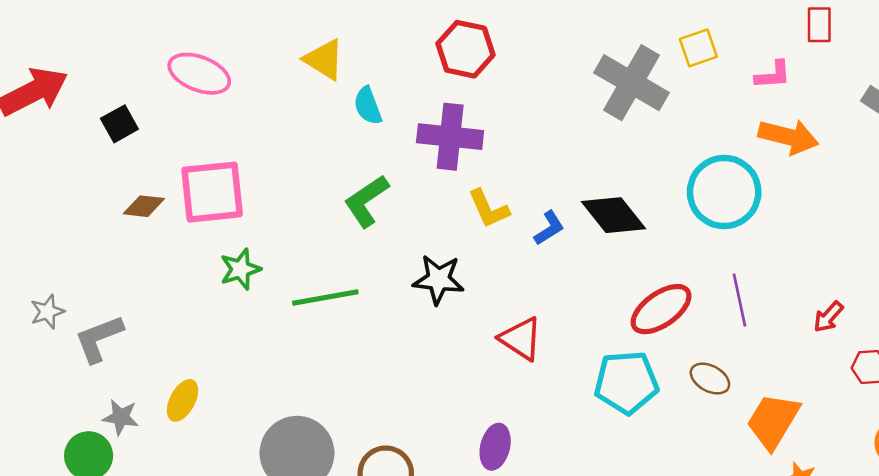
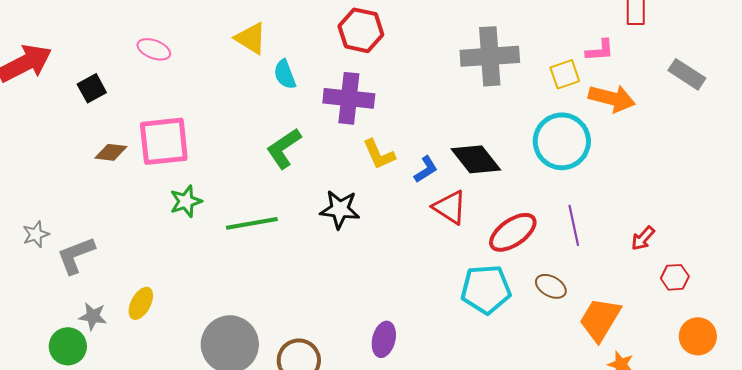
yellow square: (698, 48) -> (565, 74), moved
pink ellipse: (199, 74) -> (154, 49), size x0.7
gray cross: (631, 83) -> (490, 56), turned -34
red triangle: (521, 339) -> (450, 207), moved

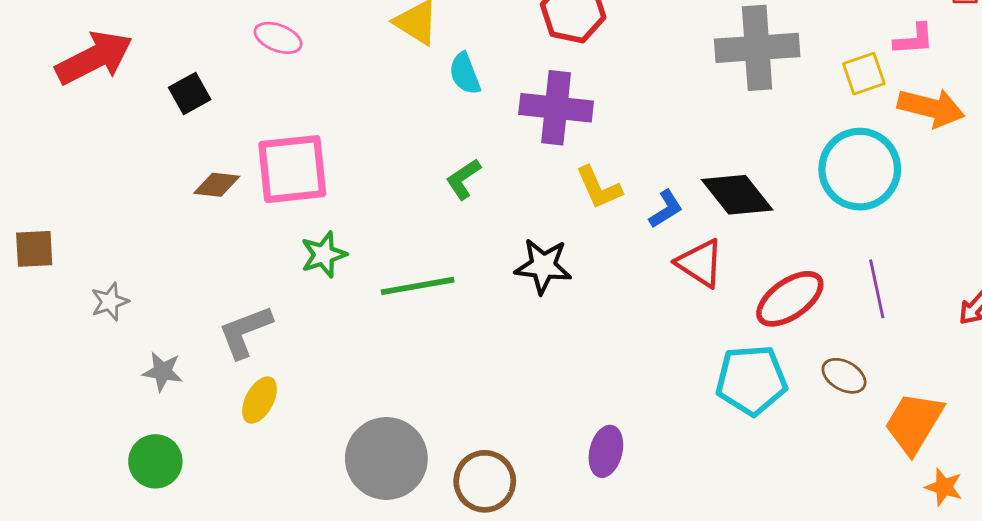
green L-shape: (284, 148) -> (463, 179), size x0.7
gray L-shape: (76, 255) -> (245, 332), moved
gray star: (93, 316) -> (163, 372), moved

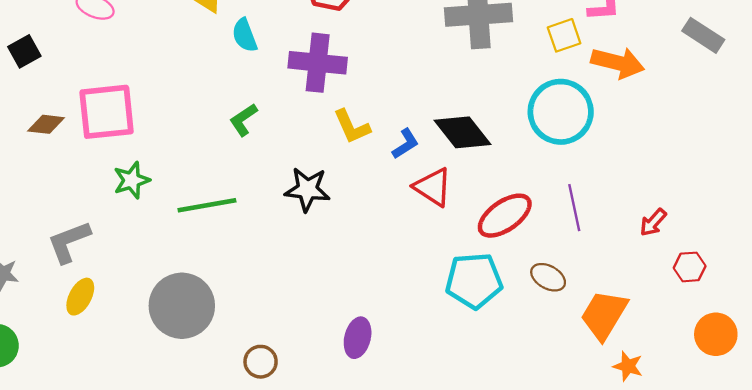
gray circle: (386, 458) -> (182, 306), moved
brown circle: (485, 481) -> (261, 362), size x0.7

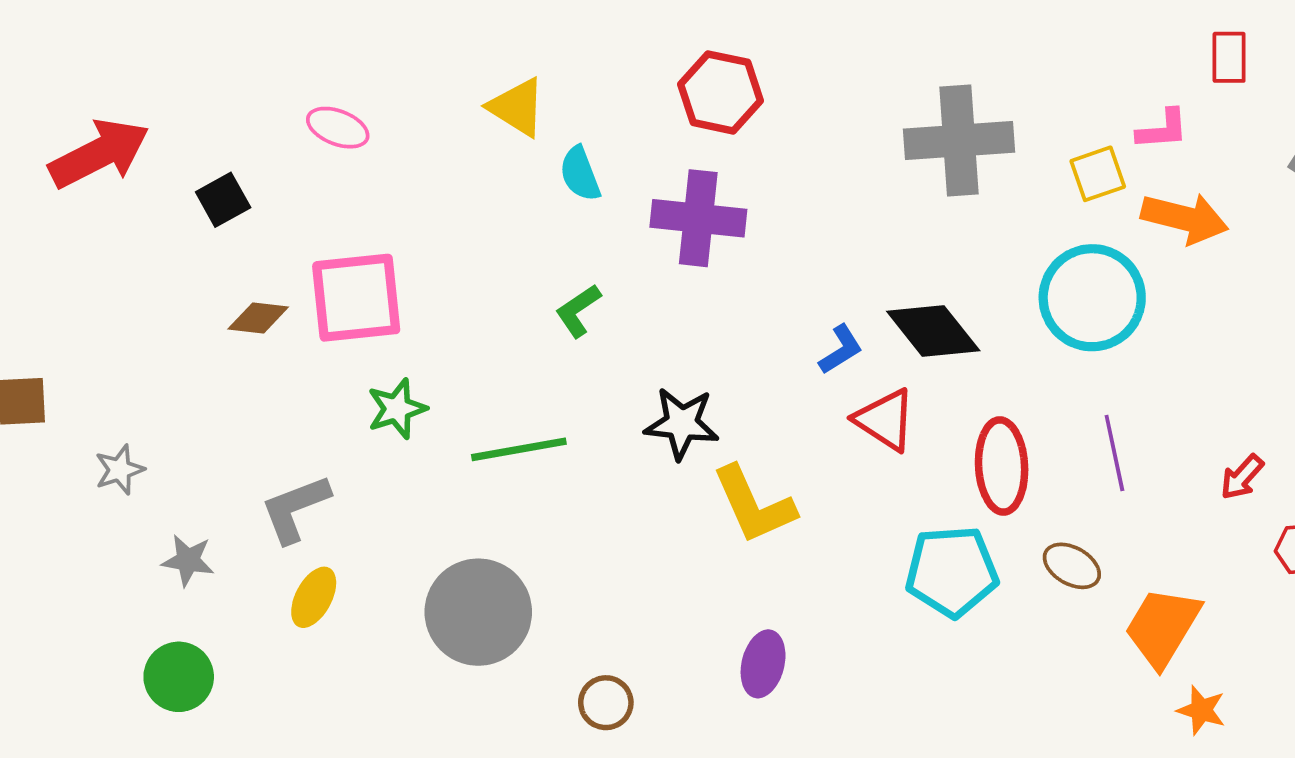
yellow L-shape: (352, 127) -> (754, 505), moved, size x1.4
red ellipse: (505, 216) -> (1002, 466), turned -58

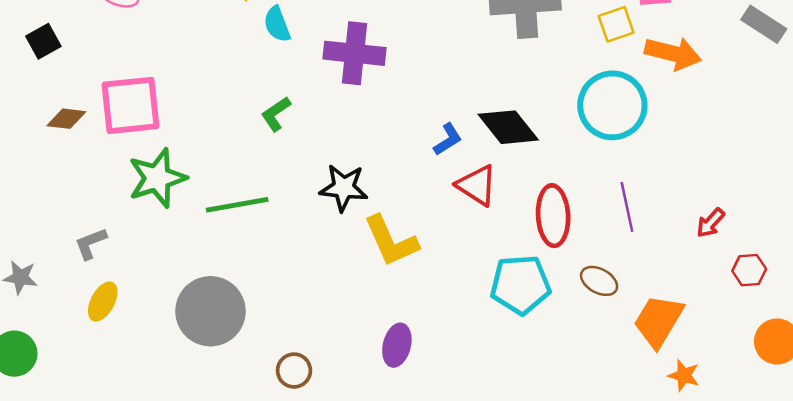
green star: (397, 409) -> (157, 178), size x1.5
gray L-shape: (295, 509) -> (91, 243), size x0.7

